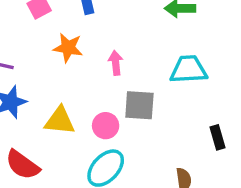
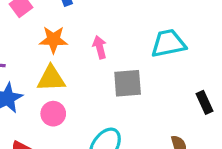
yellow triangle: (60, 121) -> (51, 79), moved
pink circle: (106, 126) -> (53, 114), moved

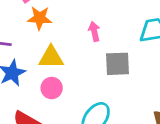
orange star: (53, 40) -> (40, 18), moved

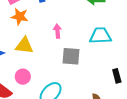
pink circle: (52, 88) -> (23, 77), moved

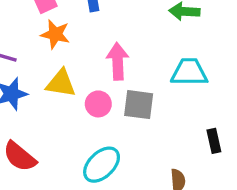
pink arrow: (57, 31) -> (118, 61), size x1.5
pink circle: (23, 77) -> (98, 104), moved

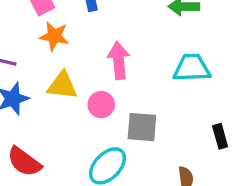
gray square: (139, 105) -> (142, 127), moved

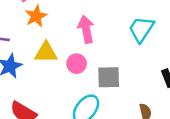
orange star: (54, 36) -> (36, 16), turned -30
cyan trapezoid: (192, 68) -> (141, 29), turned -48

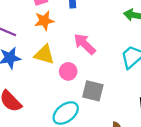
pink arrow: (86, 29) -> (85, 44), turned -50

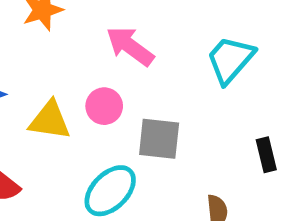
yellow triangle: (44, 54) -> (50, 120), moved

